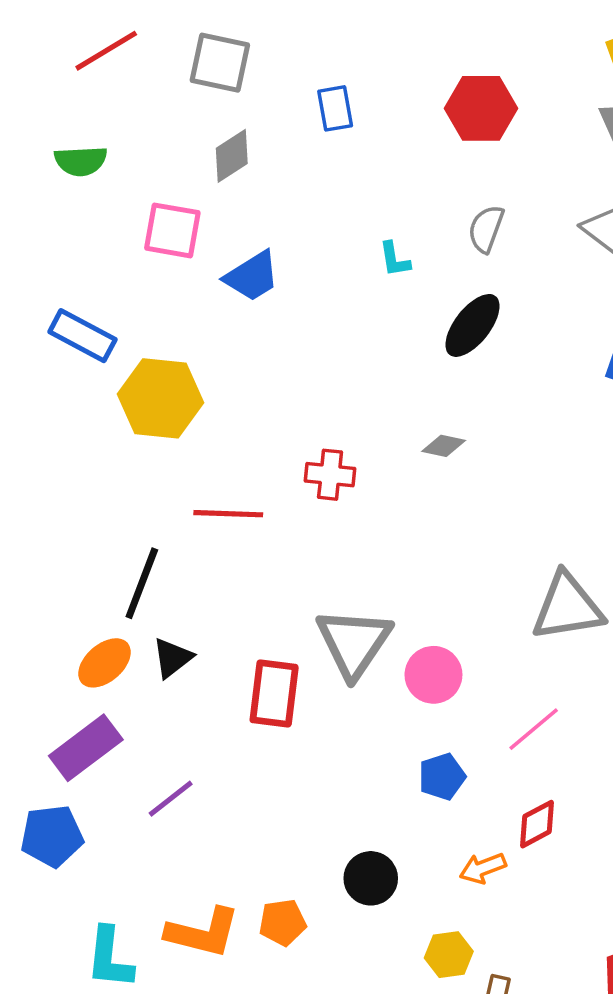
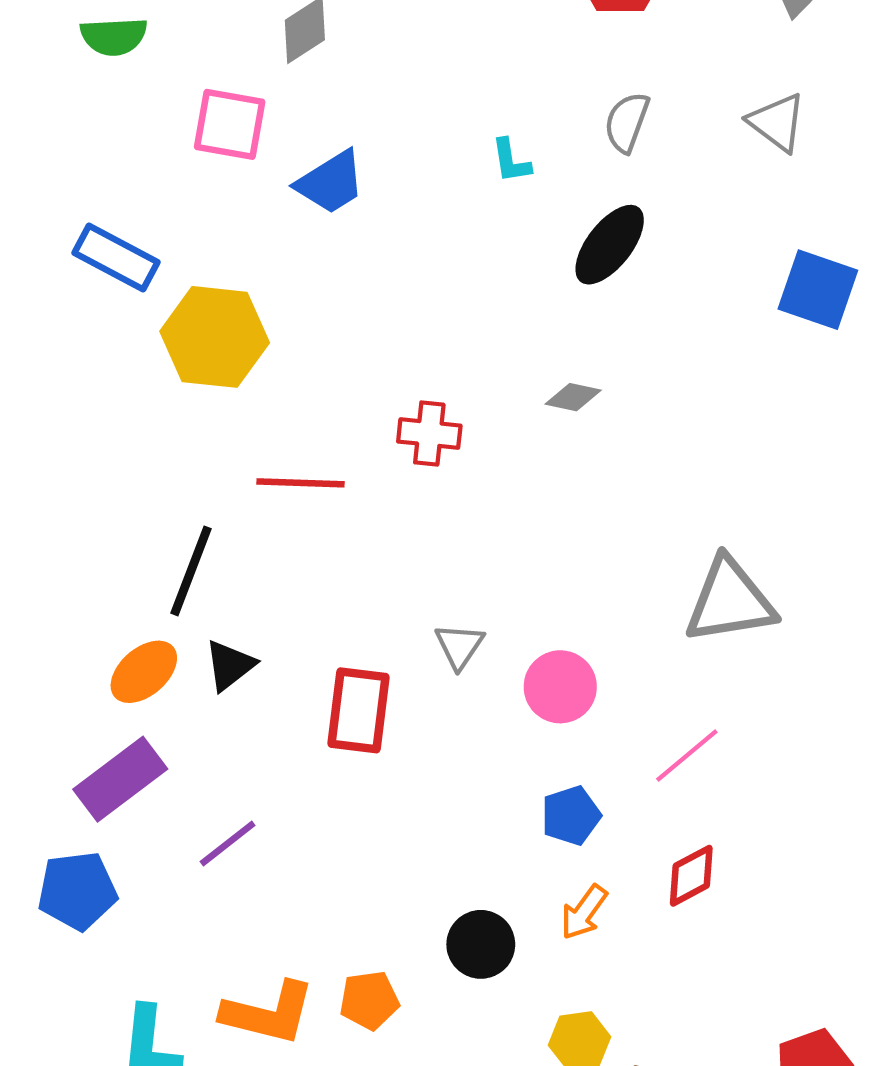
gray triangle: (354, 643) -> (459, 646), size x0.5
orange arrow: (483, 868) -> (584, 912), moved, turned -33

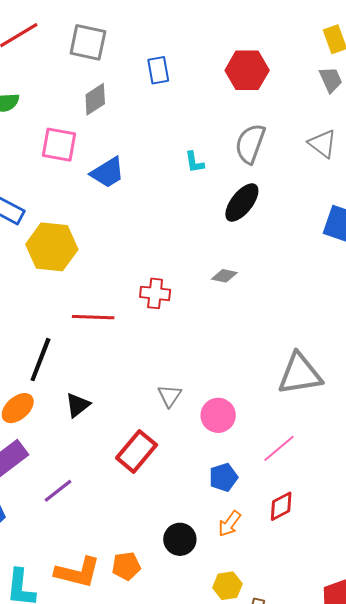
gray semicircle: (627, 122) -> (250, 144), size x1.4
black triangle: (230, 665) -> (78, 405), moved
red rectangle: (358, 710) -> (137, 451), moved, turned 33

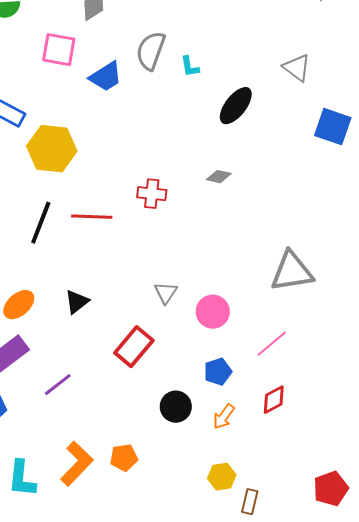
gray semicircle: (250, 144) -> (151, 51), moved
gray triangle: (322, 144) -> (297, 68), moved
black line: (40, 360) -> (41, 223), moved
black circle: (180, 539) -> (176, 407), moved
orange L-shape: (78, 572) -> (77, 464), turned -60

